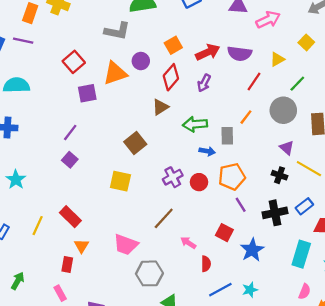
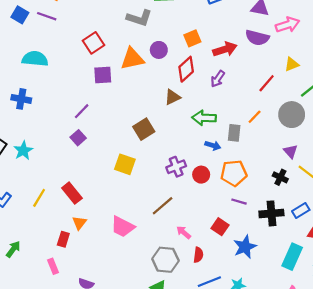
purple semicircle: (240, 54) -> (257, 38), moved
purple line: (241, 205) -> (239, 202), turned -48
gray hexagon: (149, 273) -> (165, 260), moved

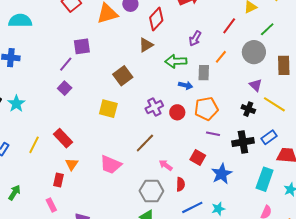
purple square: (103, 75) -> (82, 46), moved
purple arrow: (218, 79) -> (195, 38), moved

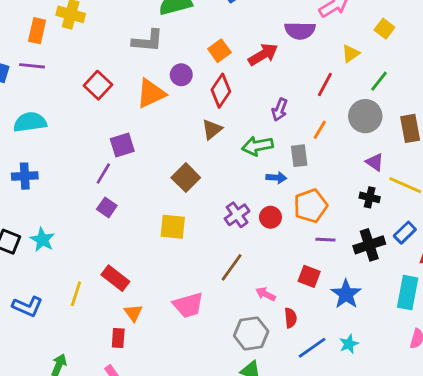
pink trapezoid: (111, 165) -> (188, 305), turned -30

